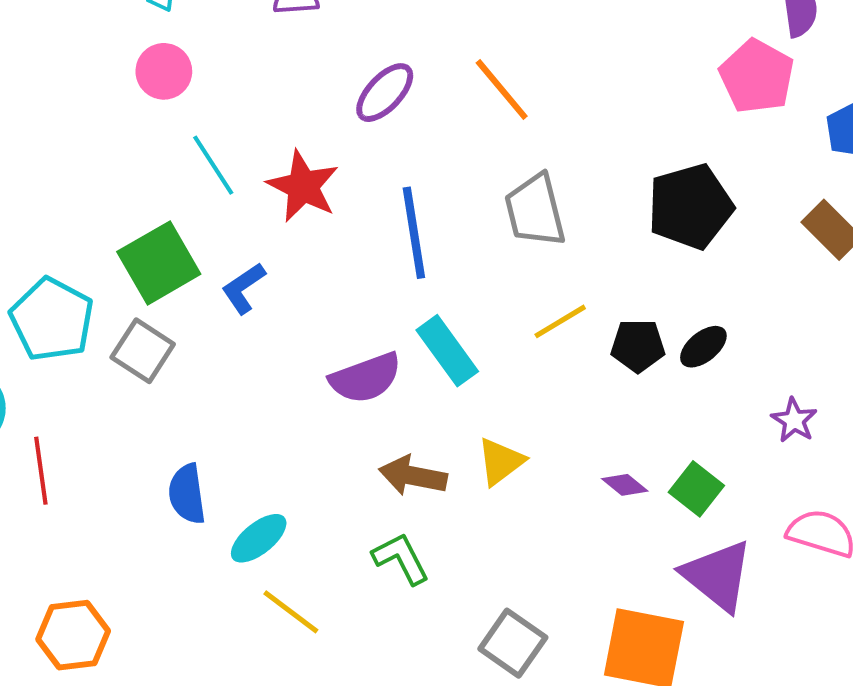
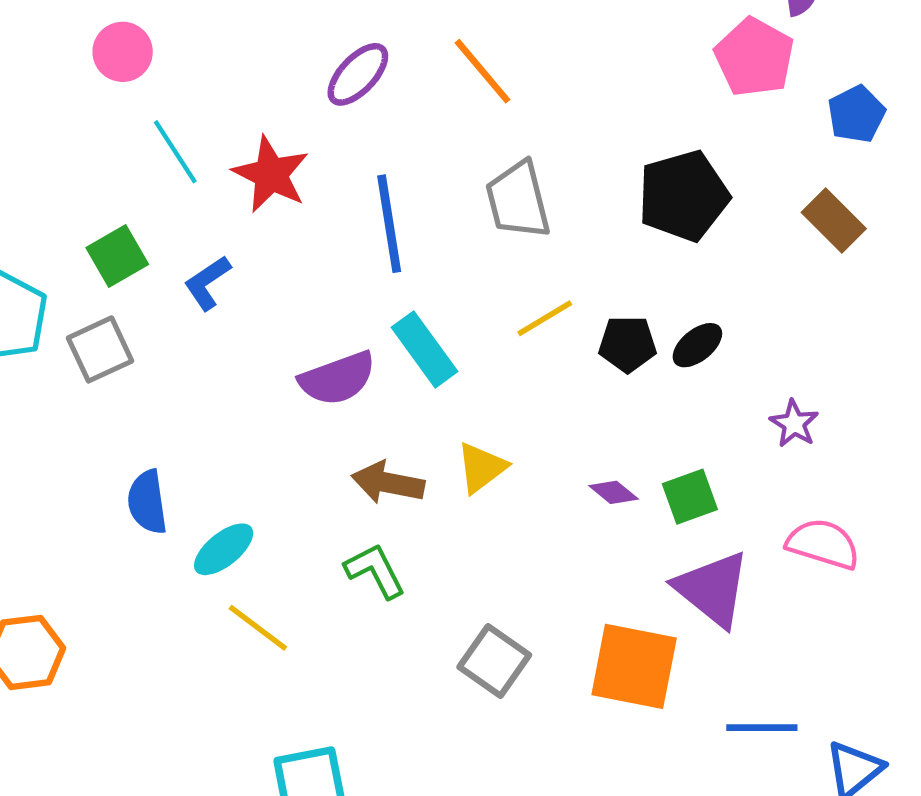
green square: (159, 263) -> (117, 256), size x0.7
gray square: (143, 351) -> (100, 349), turned 32
green square: (696, 489) -> (690, 497), turned 32

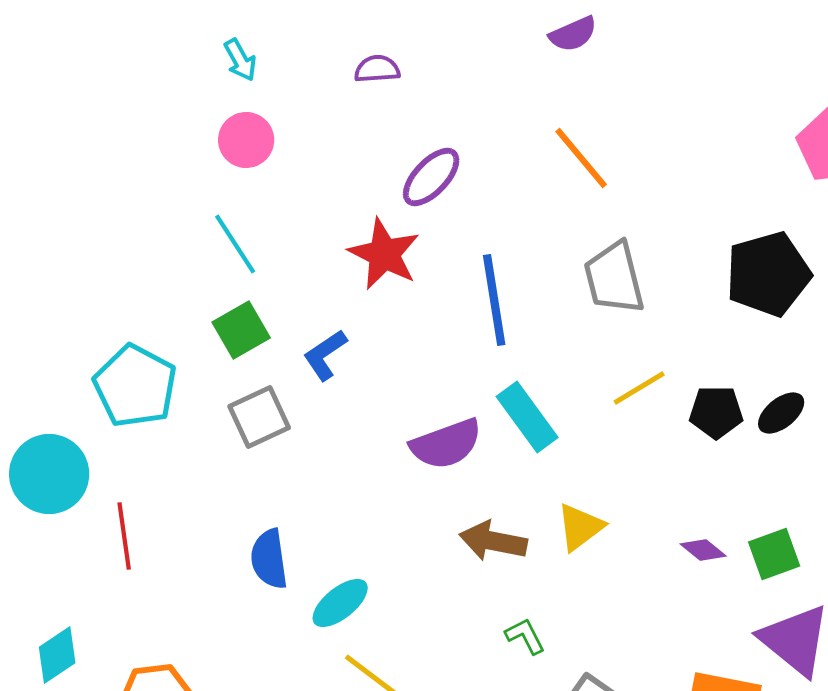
purple ellipse: (358, 74) -> (431, 177), moved
cyan line: (175, 152) -> (235, 244), moved
gray square: (100, 349) -> (259, 417), moved
green L-shape: (375, 571) -> (525, 636), moved, size x0.7

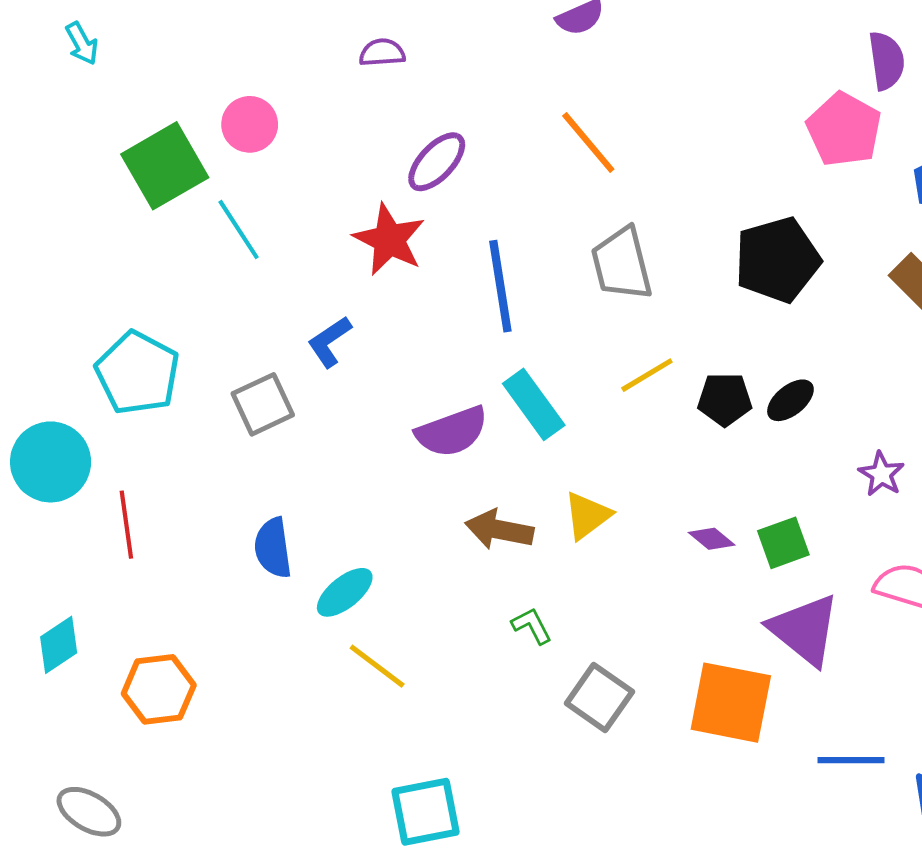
cyan arrow: (240, 60) -> (82, 43), moved
green square: (241, 330) -> (165, 166), moved, size x1.5

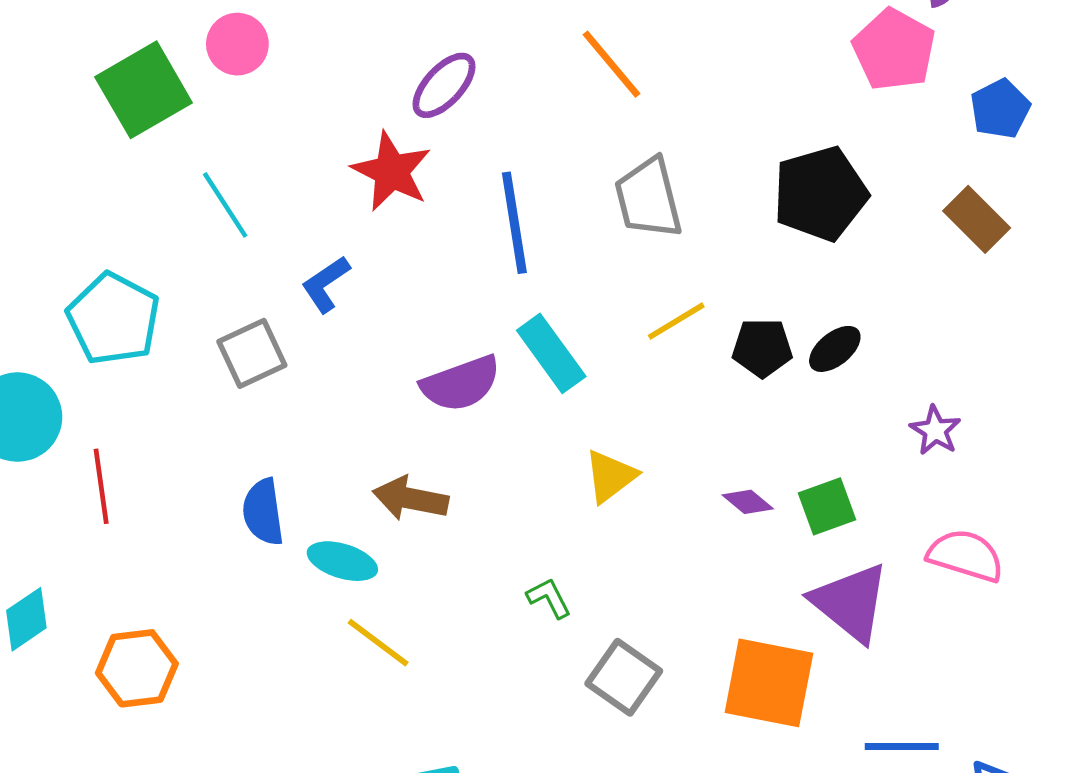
cyan line: (239, 229) -> (225, 205), moved
brown arrow: (499, 530) -> (410, 499), moved
cyan ellipse: (345, 592) -> (342, 561), turned 56

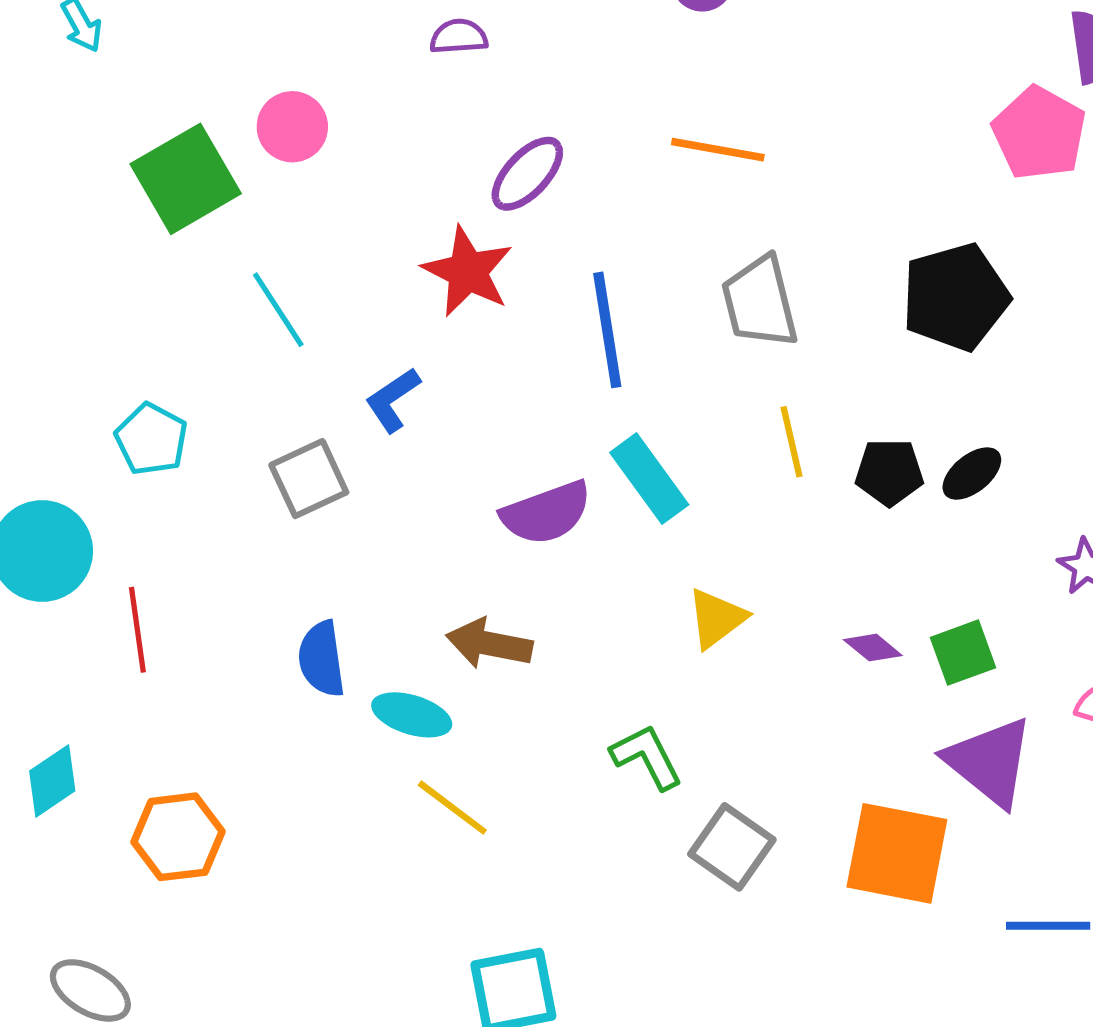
orange line: (611, 64) -> (718, 150), turned -40
cyan pentagon: (113, 319) -> (151, 439), size x0.7
yellow line: (676, 321) -> (792, 442), turned -72
green L-shape: (549, 598) -> (647, 757), size x1.4

